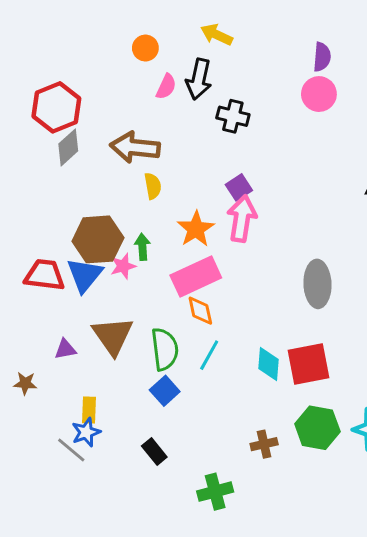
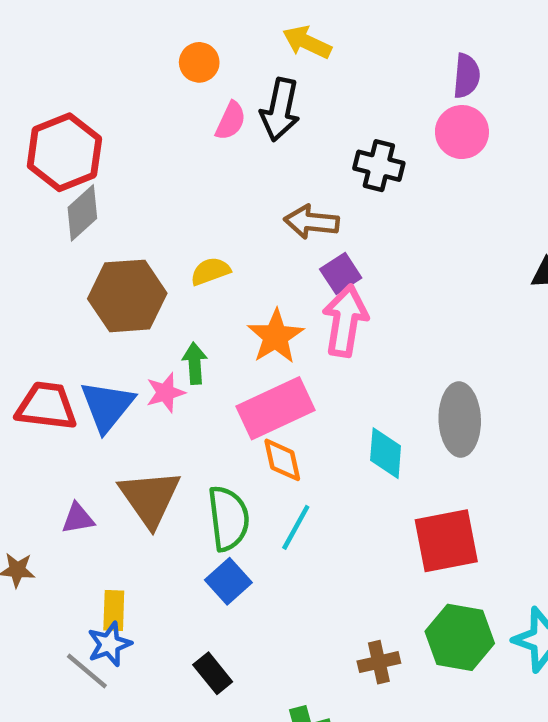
black cross: (233, 116) -> (379, 166), moved
brown arrow: (135, 147) -> (311, 222), moved, size x0.7
yellow semicircle: (153, 186) -> (210, 271), turned -100
brown hexagon: (98, 239) -> (127, 296), moved
cyan diamond: (269, 364) -> (386, 453), moved

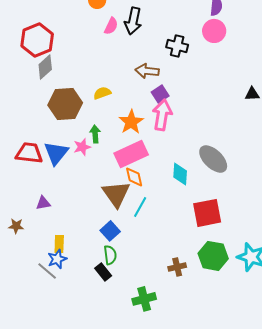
gray ellipse: (460, 420) -> (213, 159), turned -44
brown triangle: (150, 498) -> (116, 194), moved
green semicircle: (228, 518) -> (110, 255), moved, size x0.7

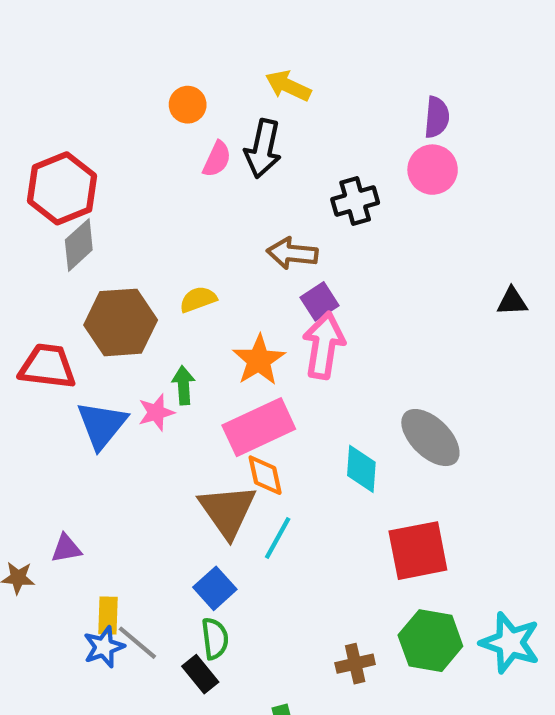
black cross: (177, 46) -> (355, 201), turned -30
red trapezoid: (29, 153) -> (47, 366), moved
purple triangle: (43, 203) -> (66, 548), moved
gray line: (47, 271) -> (137, 643), moved

